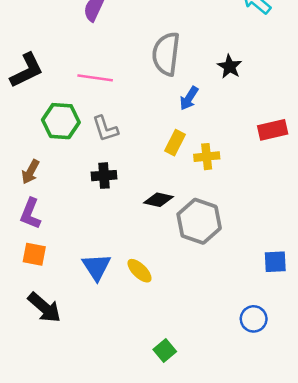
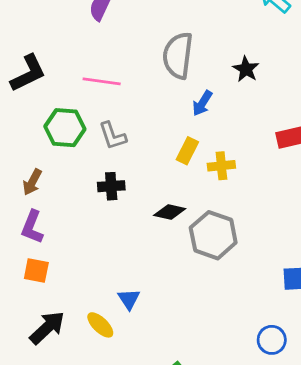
blue triangle: (96, 267) -> (129, 299), moved, size x0.7
yellow ellipse: (139, 271) -> (100, 325), moved
black arrow: (44, 307) -> (47, 328), turned -84

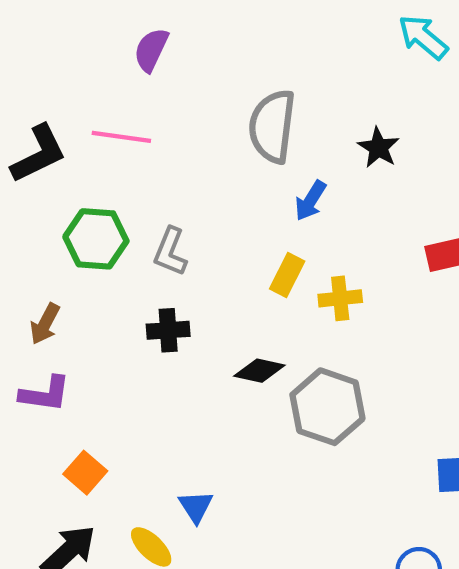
pink line: (102, 81) -> (121, 137), moved
gray L-shape: (113, 136) -> (170, 252), turned 40
purple L-shape: (32, 227) -> (45, 394), turned -104
orange square: (36, 271) -> (85, 473), moved, turned 30

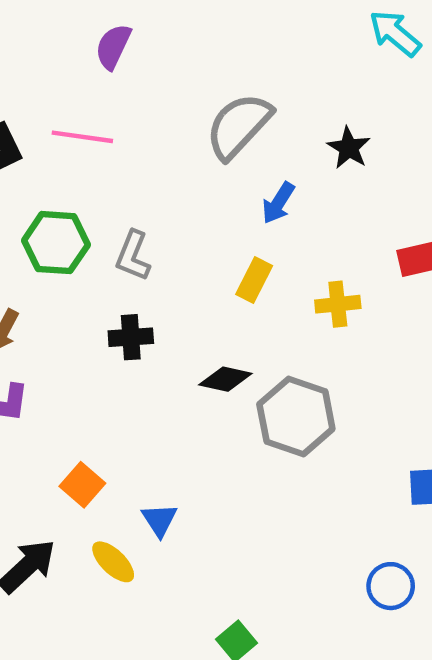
gray semicircle: (272, 126) -> (239, 126), turned 36
yellow cross: (340, 298) -> (338, 304), moved
orange square: (85, 473) -> (82, 485), moved

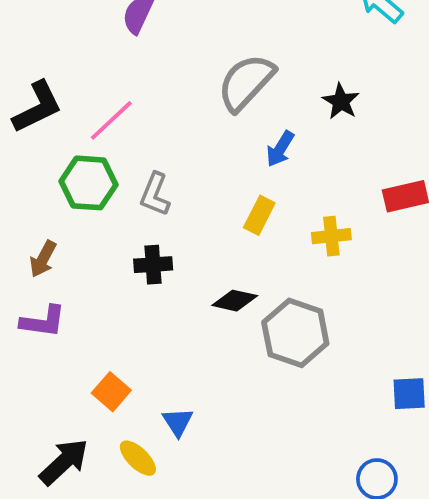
pink line: (82, 137) -> (111, 120), moved, turned -51

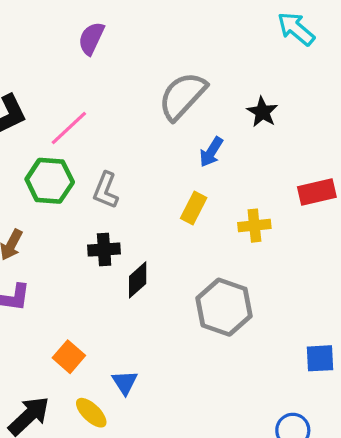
black diamond: (235, 301) -> (138, 280), moved, turned -54

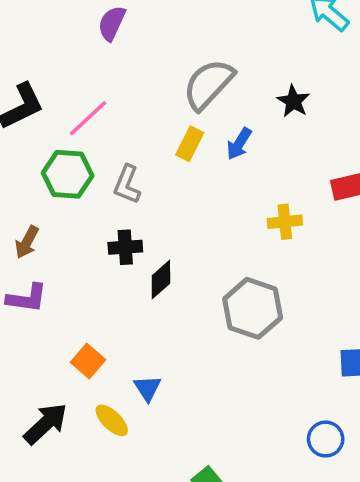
yellow rectangle: (194, 208) -> (190, 144), moved

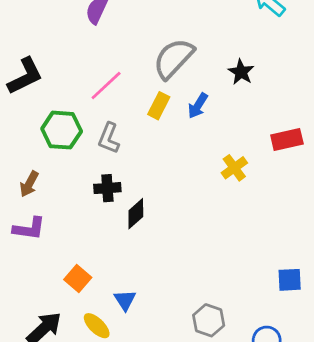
pink line: (88, 118) -> (106, 86), moved
yellow cross: (285, 222) -> (234, 168), turned -30
gray hexagon: (253, 308) -> (209, 320), moved, size x0.7

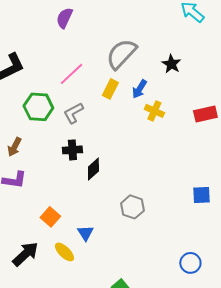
gray L-shape: (109, 138) -> (73, 113), turned 40
yellow cross: (234, 168) -> (154, 111), moved, turned -30
blue square: (290, 280) -> (201, 195), moved
gray hexagon: (209, 320) -> (132, 207), moved

